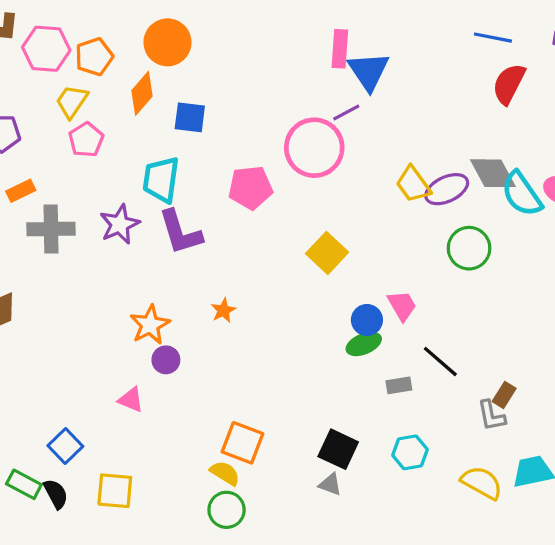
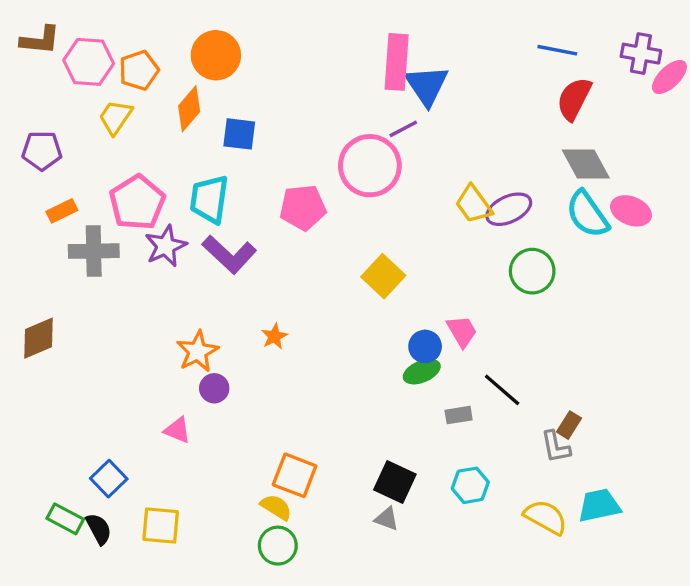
pink rectangle: (340, 49) -> (397, 62), size x1.4
pink pentagon: (86, 140) -> (137, 203), moved, size x1.5
gray diamond: (493, 173) -> (586, 164), moved
purple L-shape: (180, 232) -> (229, 254), turned -30

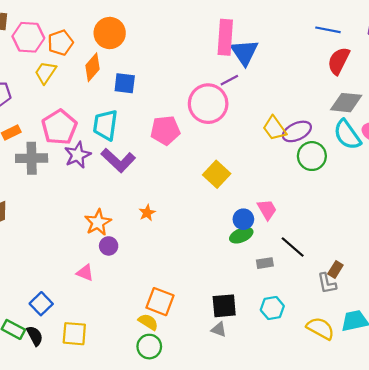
gray diamond: (586, 164) -> (346, 103), turned -56
green circle: (532, 271) -> (312, 156), moved
black square: (395, 482) -> (224, 306), turned -30

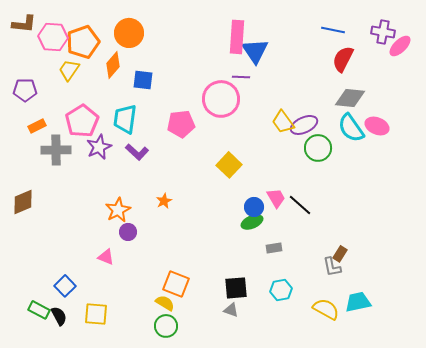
orange pentagon: (60, 43) -> (83, 42), size x1.4
purple line: (229, 80) -> (241, 77), turned 30
purple L-shape: (118, 160) -> (137, 152), size x0.7
black line: (293, 247) -> (300, 205), moved

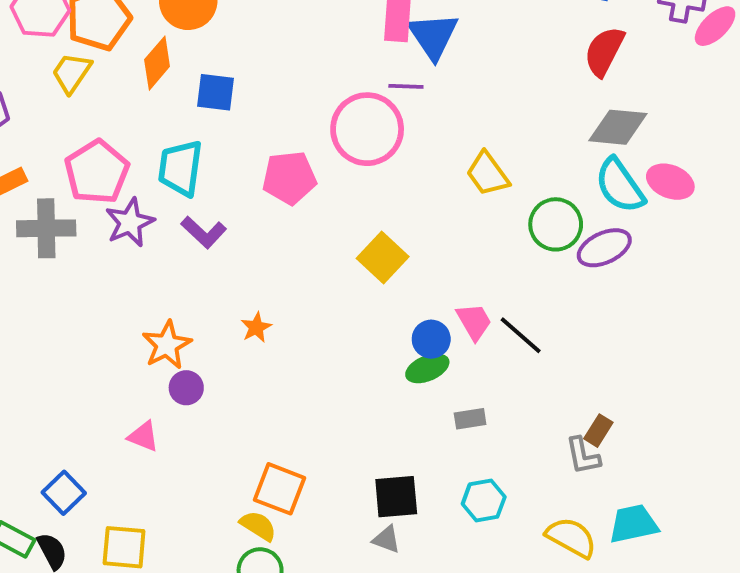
purple ellipse: (304, 125) -> (604, 248), moved

